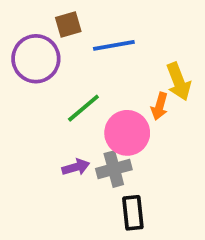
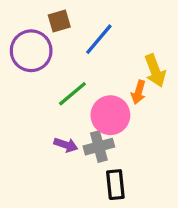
blue line: (114, 45) -> (99, 39), turned -40
purple arrow: (76, 167) -> (66, 145), turned 35

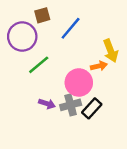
orange arrow: (139, 92) -> (99, 66), turned -119
green line: (72, 94) -> (39, 65), moved
black rectangle: (115, 185) -> (92, 108), moved, turned 48

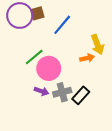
purple circle: (22, 37) -> (20, 16), moved
pink circle: (79, 82) -> (49, 68), moved

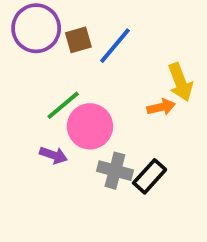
brown square: (37, 13) -> (78, 40), moved
purple arrow: (41, 91) -> (53, 155), moved
gray cross: (62, 92) -> (115, 171), turned 30

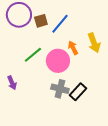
orange arrow: (161, 107) -> (73, 48), moved, turned -104
pink circle: (90, 126) -> (58, 61), moved
purple arrow: (53, 155) -> (12, 83), moved, turned 48

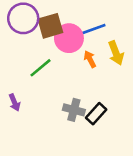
brown square: (41, 21) -> (50, 26), size x1.5
blue line: (60, 24) -> (92, 30), moved, turned 30
pink circle: (58, 61) -> (69, 38), moved

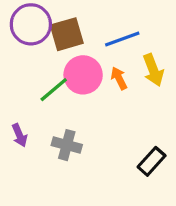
pink circle: (69, 38) -> (83, 75), moved
gray cross: (74, 110) -> (67, 145), moved
black rectangle: (96, 114) -> (152, 161), moved

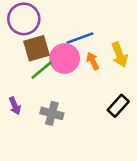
brown square: (67, 34) -> (37, 48), moved
blue line: (122, 39) -> (80, 38), moved
black rectangle: (152, 161) -> (118, 106), moved

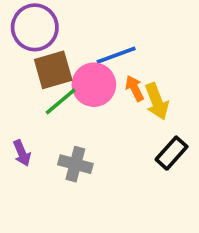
yellow arrow: (120, 55) -> (157, 101), moved

